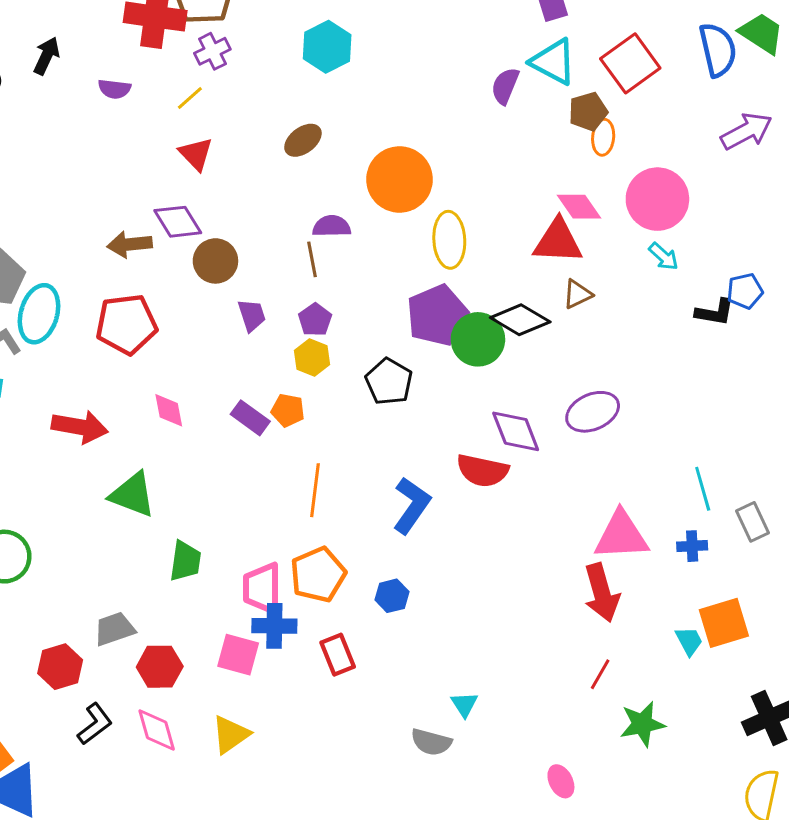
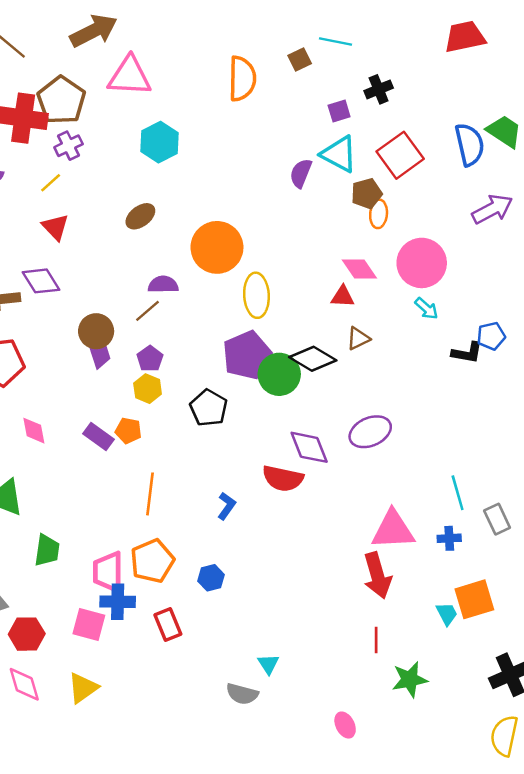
red triangle: (558, 241) -> (343, 296), size x0.6
brown line: (312, 259) -> (148, 311), turned 60
brown circle: (215, 261) -> (96, 331), moved
blue L-shape: (412, 505) -> (227, 506), size x0.6
red line: (600, 674) -> (376, 640), turned -30

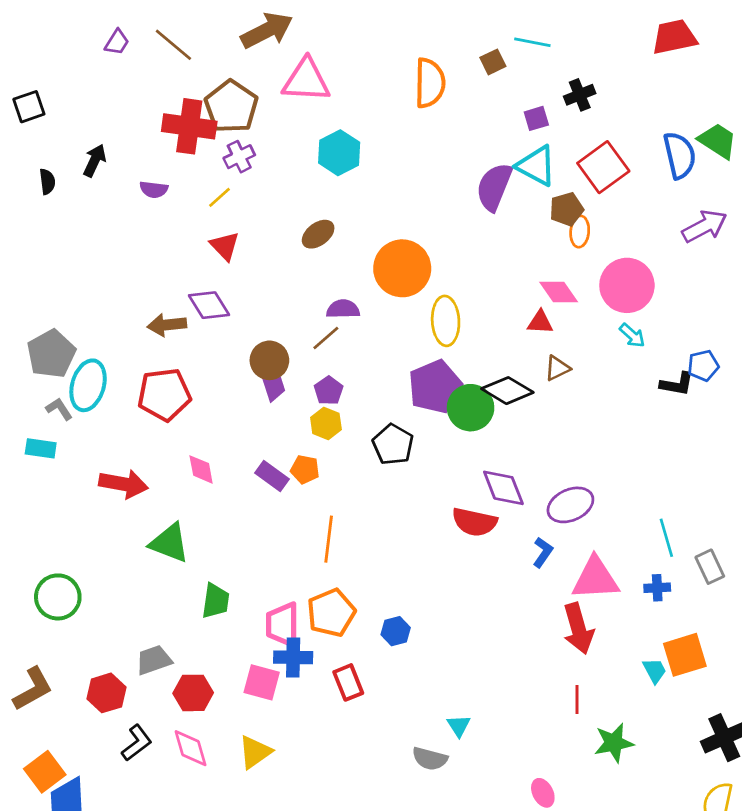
purple semicircle: (301, 173) -> (494, 187), size x1.5
purple ellipse: (370, 432) -> (570, 505), moved
blue L-shape: (227, 506) -> (543, 552), moved

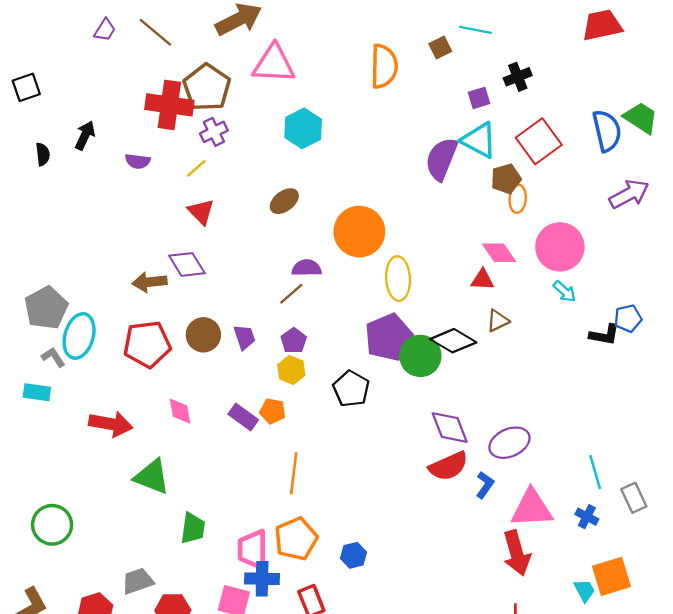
brown circle: (269, 360) -> (203, 335), moved
red semicircle: (474, 522) -> (448, 466), moved, turned -36
blue cross: (657, 588) -> (587, 517), turned 30

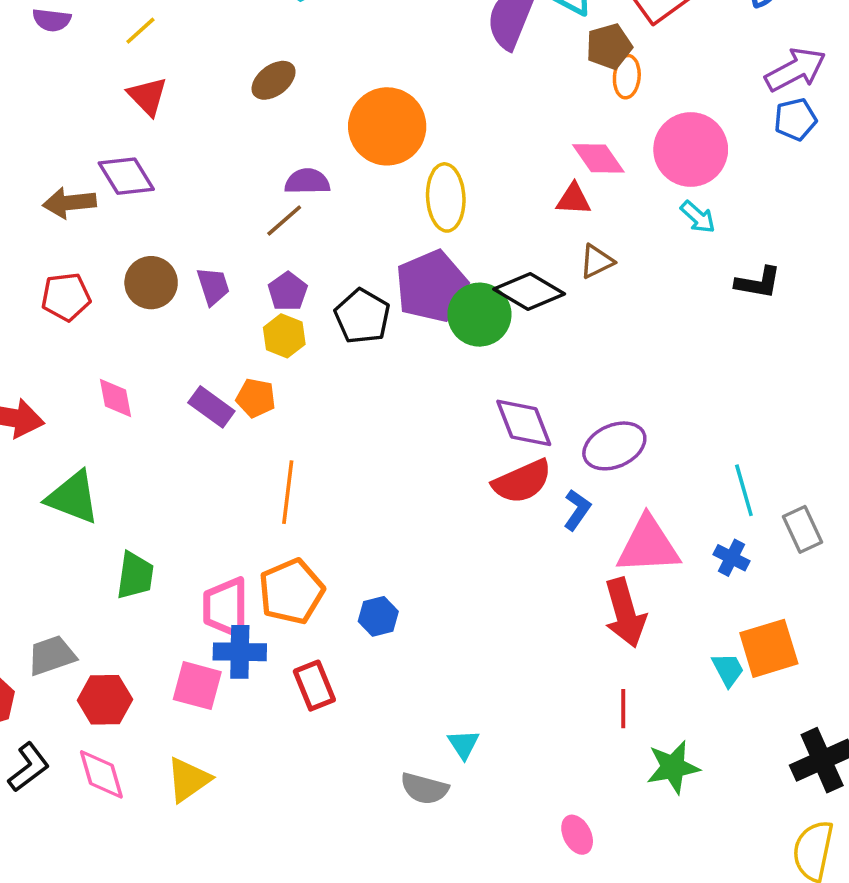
blue pentagon: (628, 318) -> (795, 119), moved
red pentagon: (147, 344) -> (66, 297), size x0.7
black pentagon: (351, 389) -> (362, 316), moved

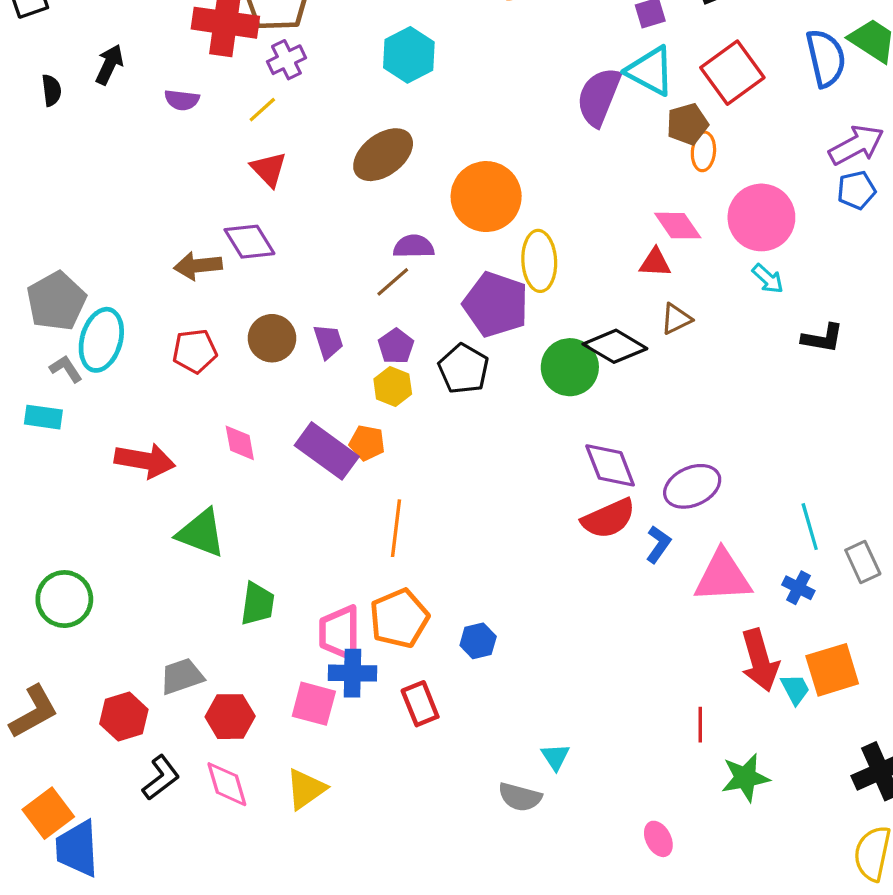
brown ellipse: (274, 80) -> (383, 155), size x1.5
purple pentagon: (432, 286) -> (496, 304), moved, turned -30
purple rectangle: (211, 407) -> (327, 451), size x1.5
red arrow: (625, 613) -> (760, 660), moved

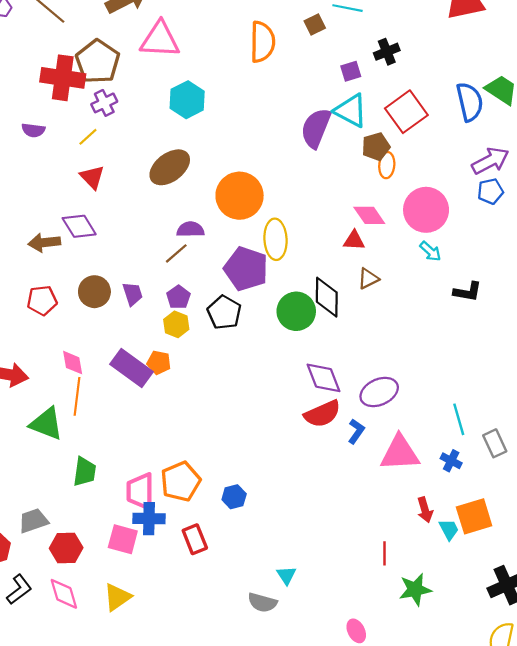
black diamond: (615, 346) -> (327, 297), turned 60
orange line: (396, 528) -> (77, 396), moved
red arrow: (760, 660) -> (425, 510), size x0.6

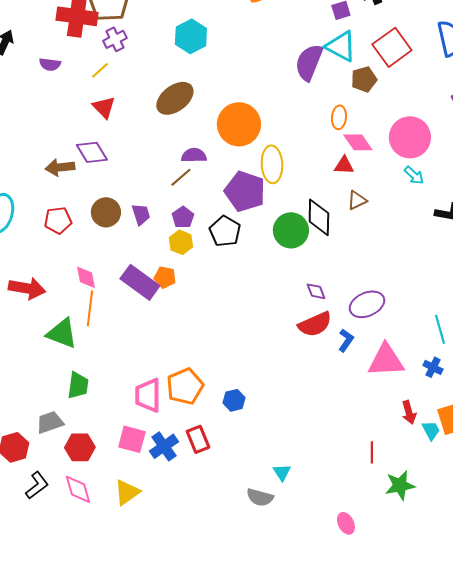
orange ellipse: (387, 165) -> (339, 117), moved
purple diamond: (324, 378) -> (316, 291), size x0.6
green trapezoid: (85, 472) -> (78, 385), moved
blue cross: (149, 519) -> (164, 446), moved, turned -36

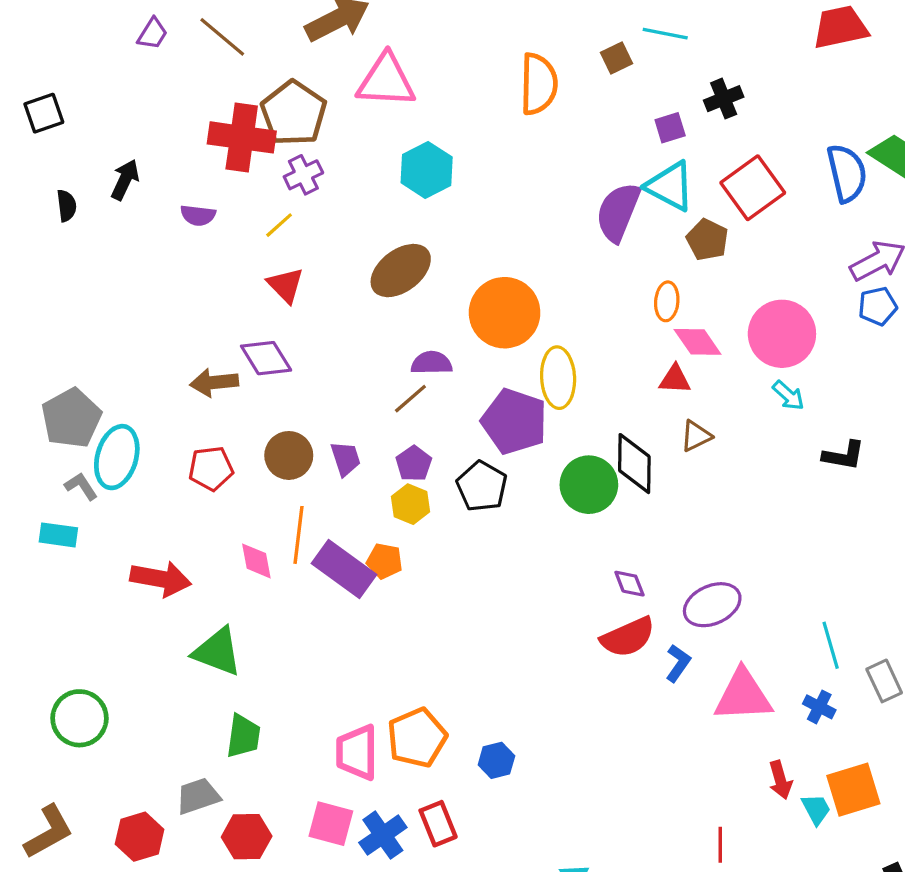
brown pentagon: (364, 79) -> (707, 240), turned -30
orange line: (90, 308) -> (299, 535), moved

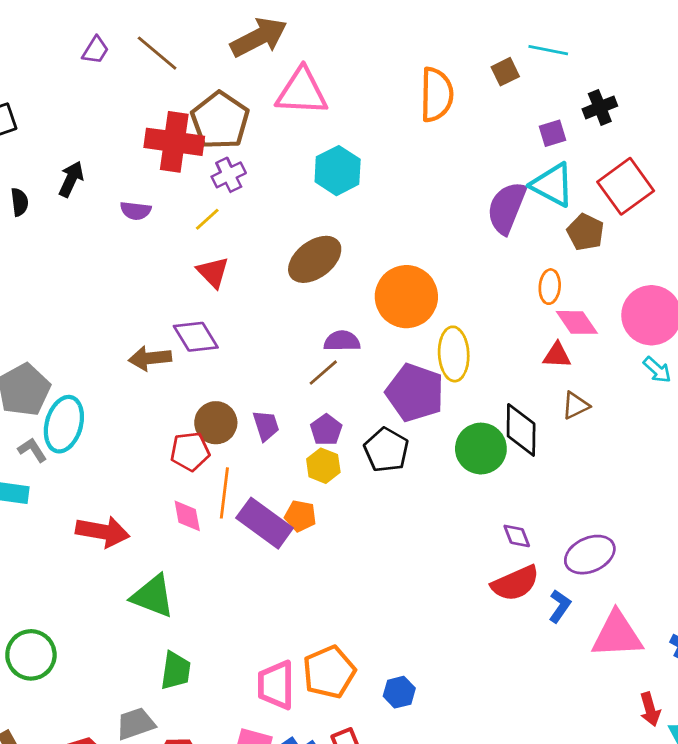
red pentagon: (211, 468) -> (190, 451), moved

